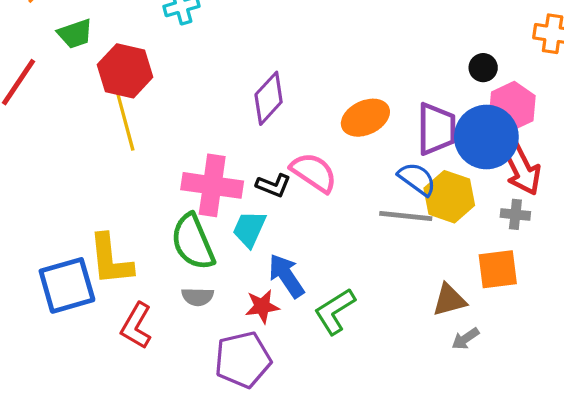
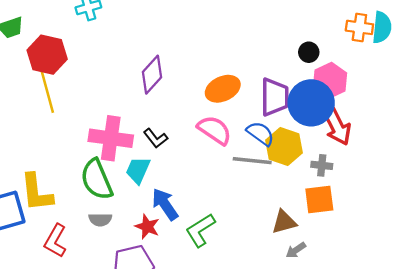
pink semicircle: (314, 172) -> (214, 130), moved
black L-shape: (273, 185) -> (156, 138), turned 30
gray cross: (515, 214) -> (322, 165), moved
red star: (262, 306) -> (147, 227), turned 30

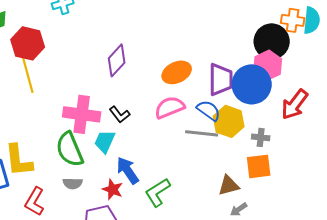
black circle: (309, 52) -> (272, 41), moved, size x2.0
red arrow: (337, 126) -> (295, 104), moved, turned 64
pink semicircle: (214, 130) -> (170, 107), turned -56

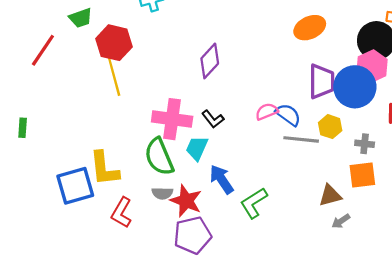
orange ellipse: (177, 72) -> (310, 28), moved
pink semicircle: (170, 107) -> (267, 112), size x0.7
blue semicircle: (209, 110) -> (288, 115), moved
yellow hexagon: (229, 121) -> (330, 127), size x0.7
red star: (113, 189) -> (186, 201), moved, size x1.4

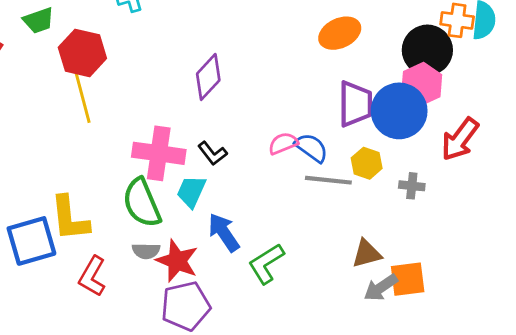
orange square: (362, 175) -> (408, 279), moved
gray arrow: (341, 221) -> (381, 288), size x1.4

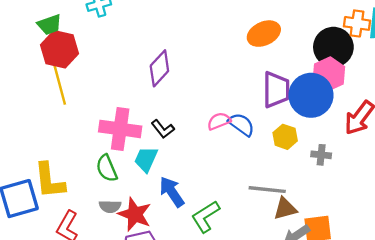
green trapezoid: (39, 20) -> (49, 25), moved
gray line: (328, 180) -> (267, 190), moved
green semicircle: (142, 203) -> (107, 168), size x0.7

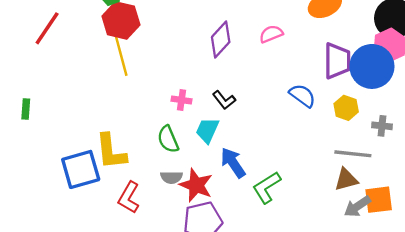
pink semicircle: (219, 121) -> (271, 34), moved
pink cross: (120, 129) -> (181, 100), size x0.5
gray line: (267, 190) -> (353, 154), moved

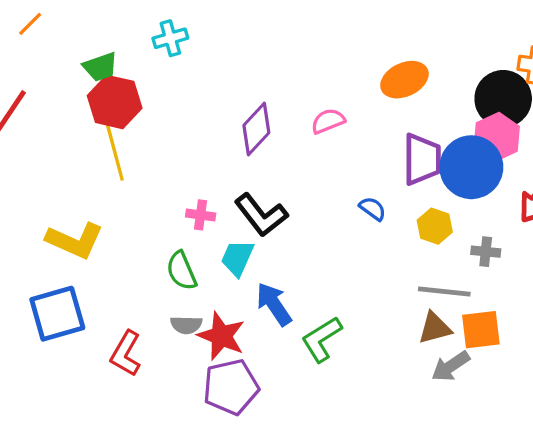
blue semicircle: (302, 96) -> (373, 209), size x0.7
black L-shape: (224, 100) -> (261, 215), size x1.6
yellow L-shape: (111, 152) -> (75, 240), moved, turned -60
orange square: (379, 200) -> (481, 330), moved

